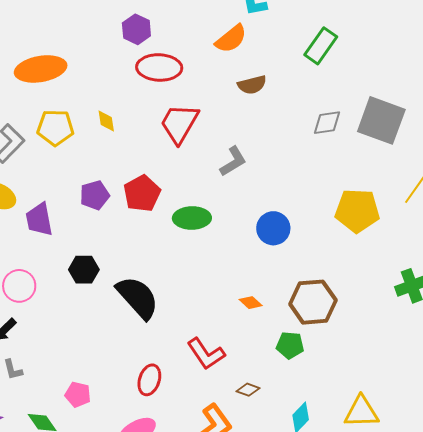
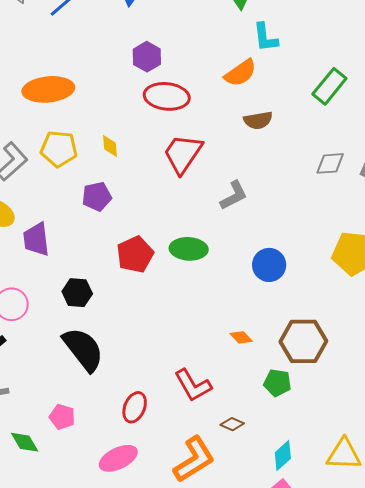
red pentagon: (142, 193) -> (135, 254), moved
purple pentagon: (95, 195) -> (97, 197), moved
black semicircle: (138, 297) -> (83, 349), moved

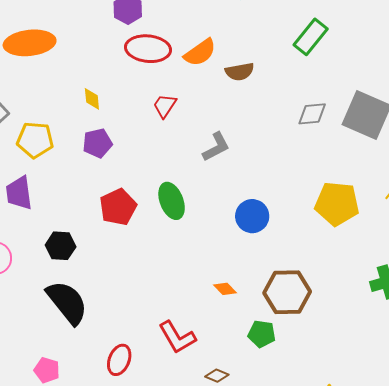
orange semicircle: (240, 73) -> (200, 52), moved
yellow pentagon: (59, 149) -> (35, 140), moved
red trapezoid: (183, 154) -> (165, 106), size x0.6
purple pentagon: (97, 197) -> (97, 143), moved
green ellipse: (189, 249) -> (172, 201), turned 66

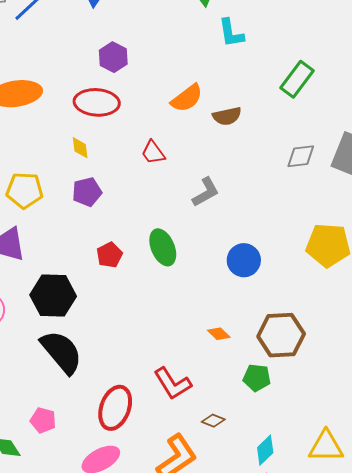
red ellipse: (148, 49) -> (97, 102), moved
red trapezoid: (165, 106) -> (153, 153), turned -68
red pentagon: (118, 207) -> (109, 255), size x0.7
black hexagon: (61, 246) -> (53, 296), size x1.5
red ellipse: (119, 360) -> (115, 408), size x1.4

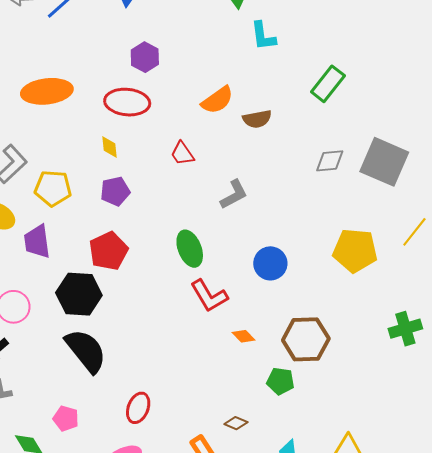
red pentagon: (109, 255) -> (108, 251), moved, size x1.5
red L-shape: (172, 384) -> (209, 296), moved
red ellipse: (115, 408) -> (138, 408), size x0.7

